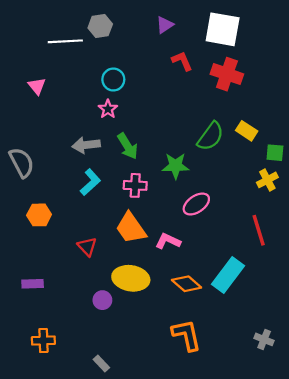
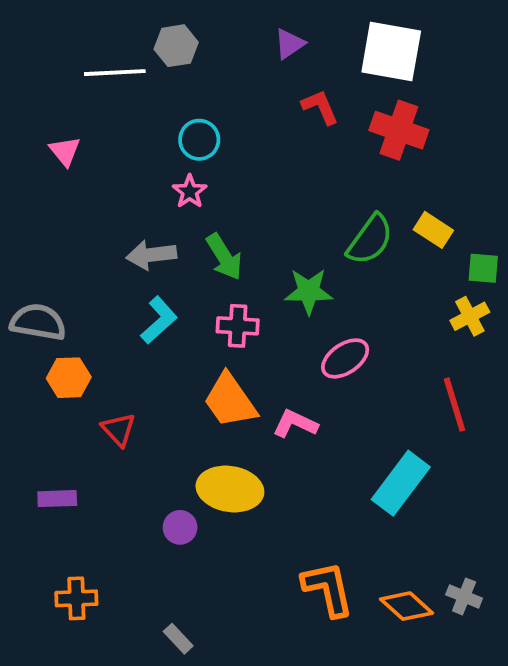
gray semicircle: (22, 163) -> (38, 322), moved, turned -52
red triangle: (87, 247) -> (119, 429), moved
orange diamond: (187, 284) -> (407, 606), moved

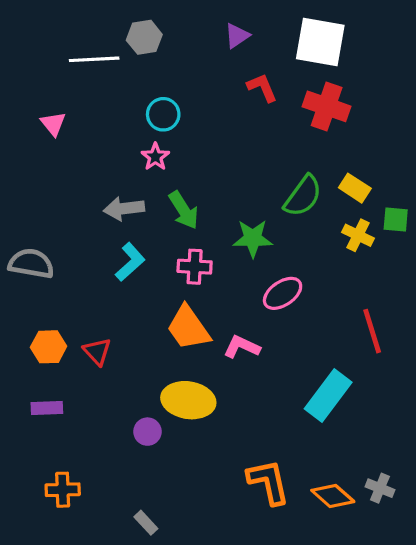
yellow cross: (470, 316) -> (358, 235), moved, turned -36
orange hexagon: (69, 378) -> (49, 347), moved

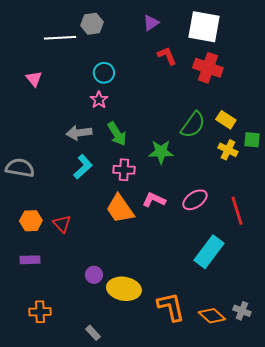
pink ellipse: (283, 293) -> (195, 200), moved
pink L-shape: (242, 347) -> (154, 200), moved
yellow ellipse: (188, 400) -> (124, 289), moved

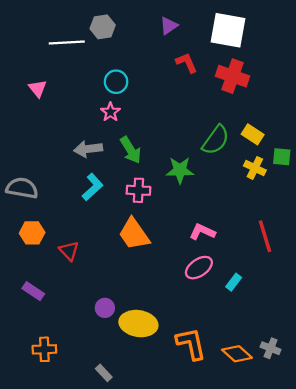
pink L-shape: (154, 200) -> (202, 232), moved
pink ellipse: (195, 200) -> (199, 268), moved
orange hexagon: (31, 221) -> (32, 233), moved
cyan rectangle: (209, 252) -> (234, 282), size x0.5
purple rectangle: (30, 260) -> (33, 291), turned 36

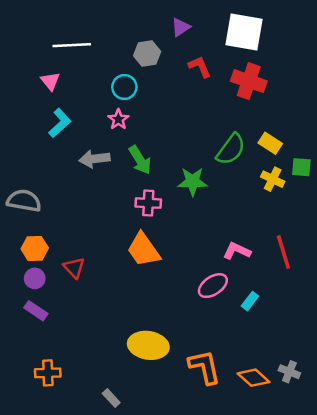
gray hexagon: (103, 27) -> (147, 54), moved
pink triangle: (38, 88) -> (50, 81), moved
cyan L-shape: (93, 187) -> (60, 123), moved
pink L-shape: (202, 232) -> (237, 251), moved
purple circle: (105, 308) -> (35, 278), moved

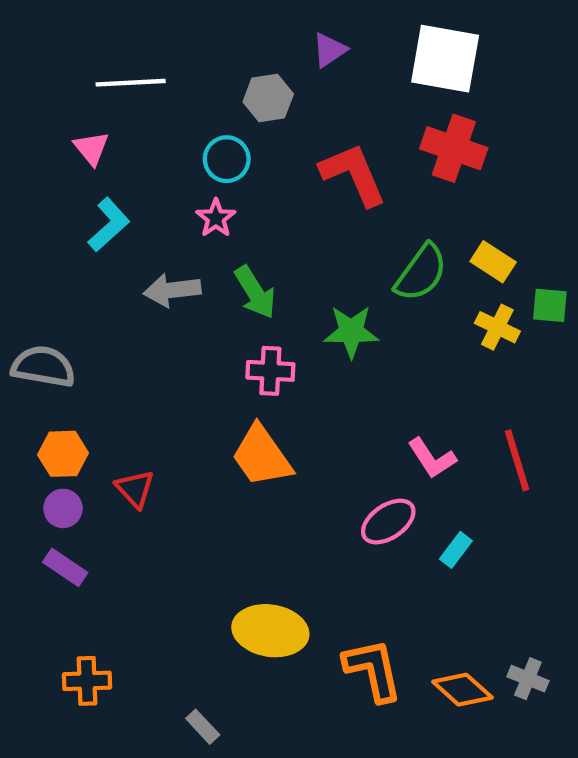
red L-shape: (200, 67) -> (353, 174), moved, size x1.6
pink L-shape: (237, 251) -> (432, 458), turned -148

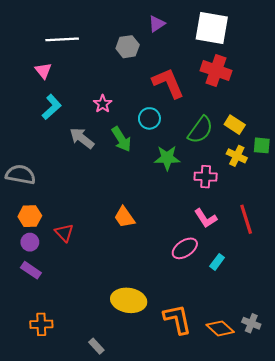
cyan circle: (227, 159) -> (149, 118), moved
gray arrow: (172, 290) -> (82, 138), turned 45
pink cross: (270, 371) -> (206, 177), moved
orange trapezoid: (262, 456) -> (124, 217), size x0.7

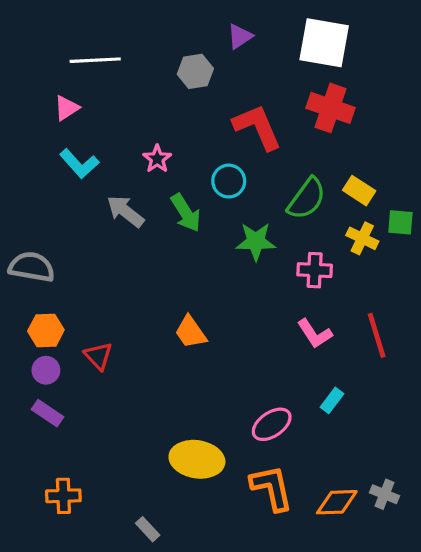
pink triangle: (43, 71) -> (67, 108), turned 36
cyan L-shape: (52, 107) -> (79, 164), turned 90
pink ellipse: (185, 248) -> (272, 424), moved
orange diamond: (220, 328) -> (337, 502), turned -44

